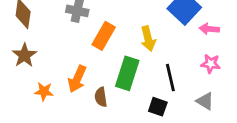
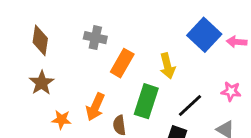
pink arrow: (209, 29) -> (237, 42), moved
black line: (170, 78) -> (190, 105), turned 60

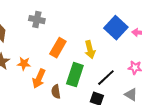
gray cross: (95, 38) -> (37, 20), moved
orange star: (61, 120) -> (24, 64), moved

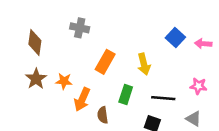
blue square: (116, 28) -> (175, 38), size x0.7
green rectangle: (75, 75) -> (126, 94), size x0.7
black line: (106, 78) -> (163, 98), turned 48

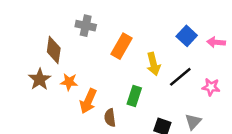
brown diamond: (35, 42) -> (54, 50), moved
orange rectangle: (105, 62) -> (121, 46), moved
black line: (163, 98) -> (180, 77), moved, turned -45
gray triangle: (194, 119) -> (193, 122), moved, turned 42

